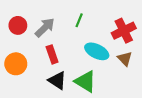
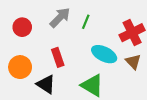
gray arrow: (45, 28) -> (60, 17), moved
black triangle: (57, 80) -> (46, 84), moved

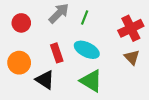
cyan ellipse: (104, 54) -> (87, 50), moved

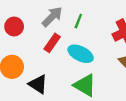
red rectangle: (57, 53) -> (52, 43), moved, turned 54

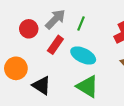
red circle: (14, 27) -> (29, 29), moved

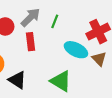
red rectangle: (55, 45) -> (30, 42), turned -42
cyan ellipse: (83, 56) -> (76, 50), moved

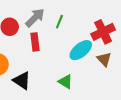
cyan ellipse: (76, 50) -> (81, 50), turned -65
green triangle: (61, 81) -> (65, 82), size x0.7

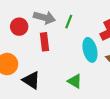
gray arrow: (35, 18) -> (44, 18), turned 60
cyan ellipse: (81, 50) -> (90, 50), turned -65

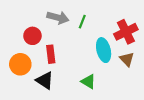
red circle: (19, 27) -> (32, 36), moved
red rectangle: (44, 42) -> (51, 54), moved

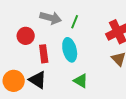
cyan ellipse: (104, 50) -> (70, 50), moved
orange circle: (20, 64) -> (14, 81), moved

